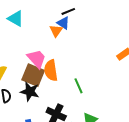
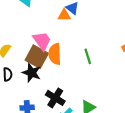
orange triangle: (56, 31) -> (64, 15), turned 48
green line: (78, 86) -> (88, 56), moved

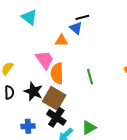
orange triangle: (64, 15) -> (61, 41), moved
brown square: (37, 57) -> (54, 98), moved

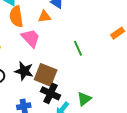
orange semicircle: (57, 73) -> (16, 17), moved

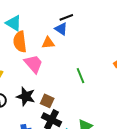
brown square: (46, 75) -> (47, 101), size x0.6

